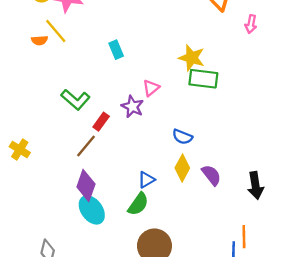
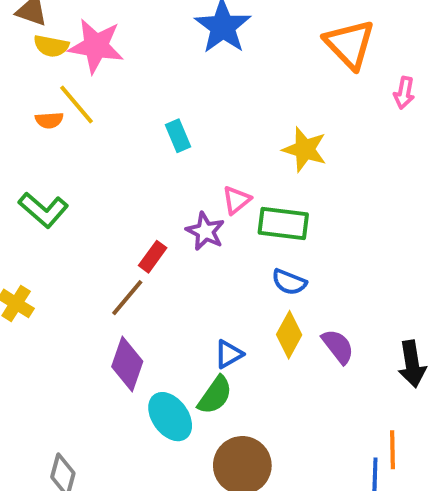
green rectangle: (203, 79) -> (283, 224), moved
green L-shape: (76, 100) -> (43, 210), moved
cyan ellipse: (92, 210) -> (170, 417), moved

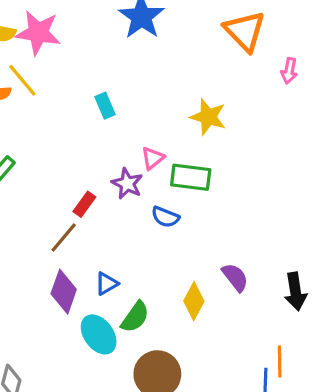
blue semicircle: (289, 282) -> (165, 217), moved
yellow diamond: (289, 335) -> (194, 301), moved
blue triangle: (229, 354) -> (107, 284), moved

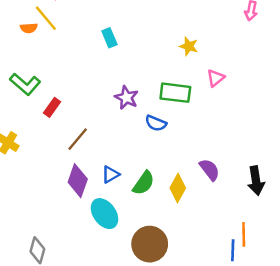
yellow star: (208, 117) -> (189, 46), size x0.7
pink triangle: (153, 158) -> (216, 78), moved
red rectangle: (84, 204) -> (52, 107), moved
green semicircle: (135, 317) -> (144, 183), moved

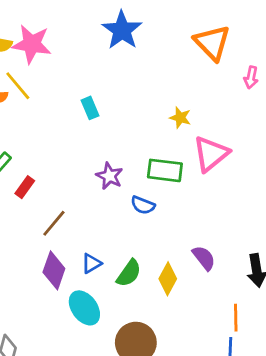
pink triangle: (216, 78) -> (211, 154), size x1.8
orange line: (244, 234) -> (236, 318), moved

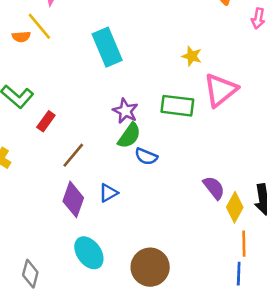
cyan rectangle: (90, 108) -> (107, 47), size x1.8
blue semicircle: (143, 205) -> (146, 156), moved
green semicircle: (129, 273) -> (129, 136), moved
yellow diamond: (168, 279) -> (235, 207), moved
cyan ellipse: (84, 308) -> (89, 253), moved

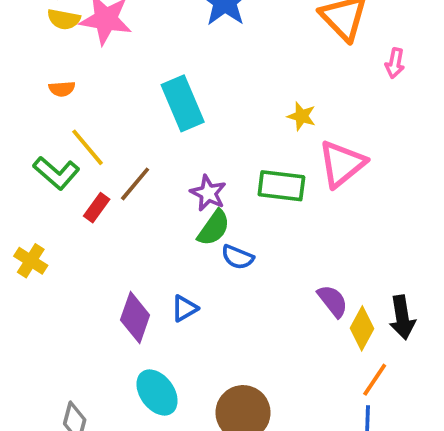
yellow line: (39, 26) -> (87, 147), moved
brown line: (73, 155) -> (135, 184), moved
orange line: (244, 244) -> (375, 380), turned 35

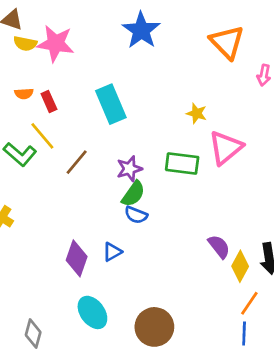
purple star: (208, 193) -> (129, 169), turned 30
red rectangle: (97, 208) -> (49, 102), moved, turned -60
blue semicircle: (238, 257) -> (136, 215), moved

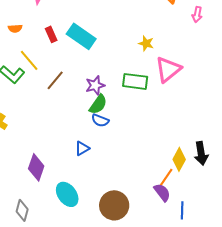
red rectangle: (49, 102) -> (51, 34), moved
cyan rectangle: (111, 104) -> (81, 36), turned -32
purple semicircle: (219, 247) -> (162, 192), moved
purple diamond: (77, 258) -> (36, 167), moved
orange line: (249, 303) -> (166, 177), moved

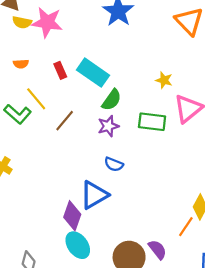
green semicircle: (98, 104) -> (112, 100), moved
blue triangle: (82, 148) -> (94, 195), size x1.8
purple diamond: (36, 167) -> (72, 216), moved
purple semicircle: (162, 192) -> (157, 250), moved

